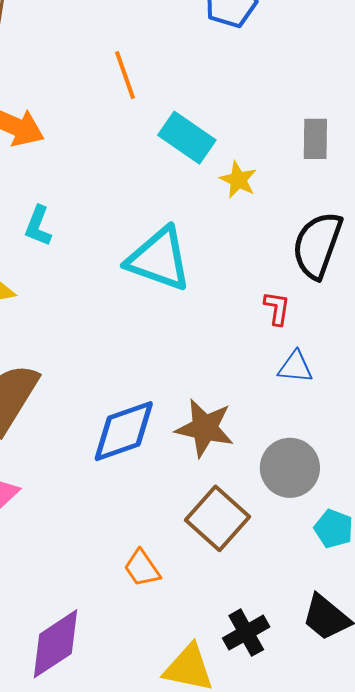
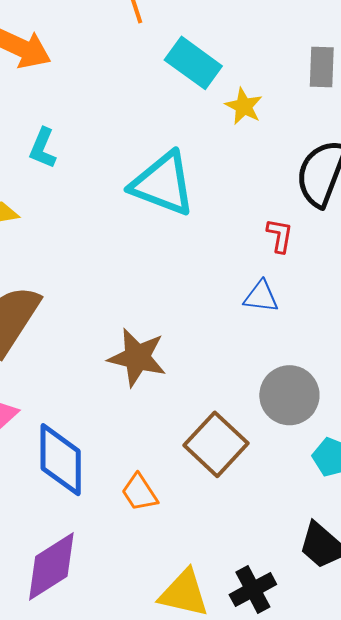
blue triangle: (295, 367) -> (261, 297), moved
brown star: (205, 428) -> (137, 357), moved
blue diamond: (124, 431) -> (61, 460), moved, turned -72
black cross: (246, 633) -> (253, 590), moved

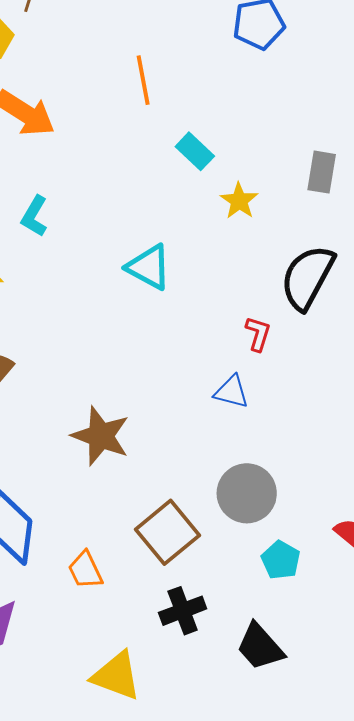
cyan rectangle: (193, 63) -> (195, 151), size x0.7
cyan triangle: (163, 184) -> (149, 267), size x0.7
black cross: (253, 590) -> (183, 611), moved

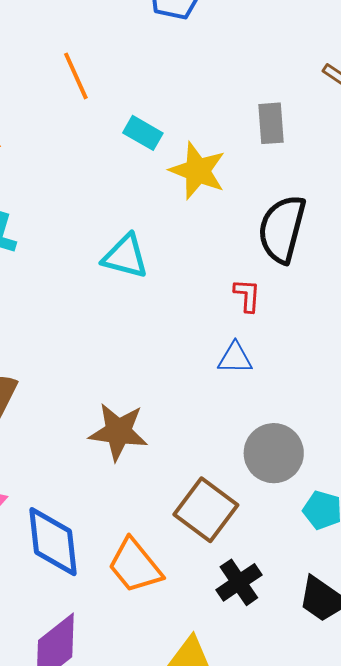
yellow star: (239, 201) -> (198, 171), size x1.5
orange trapezoid: (85, 570) -> (135, 566), size x1.5

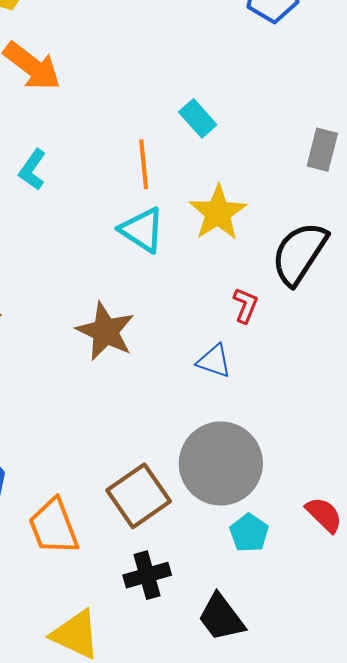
orange line: (76, 76) -> (144, 164), moved
yellow star: (198, 171) -> (218, 213), moved
brown star: (118, 432) -> (105, 331), moved
gray circle: (274, 453) -> (221, 463), size x1.4

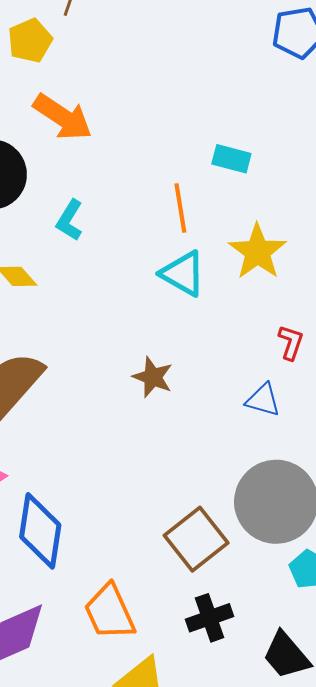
cyan rectangle: (198, 118) -> (231, 159), turned -30
brown star: (105, 331) -> (153, 377), size x0.7
orange trapezoid: (54, 527) -> (110, 612), moved

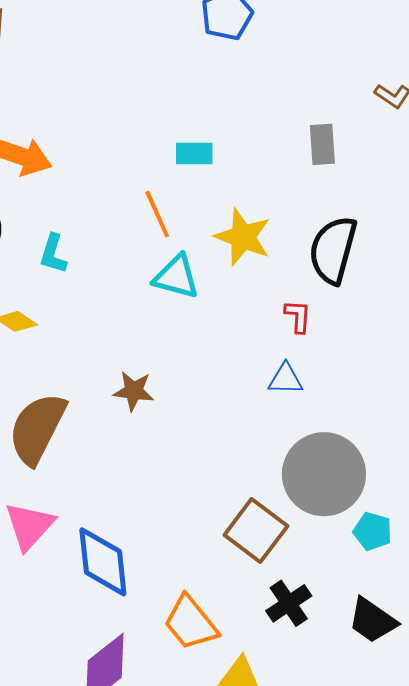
brown star: (153, 377) -> (134, 391), moved

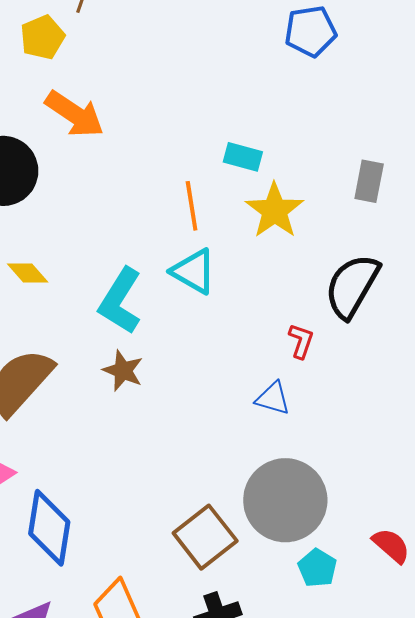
yellow star: (243, 237) -> (275, 211), moved
cyan L-shape: (53, 254) -> (120, 301), moved, size x1.6

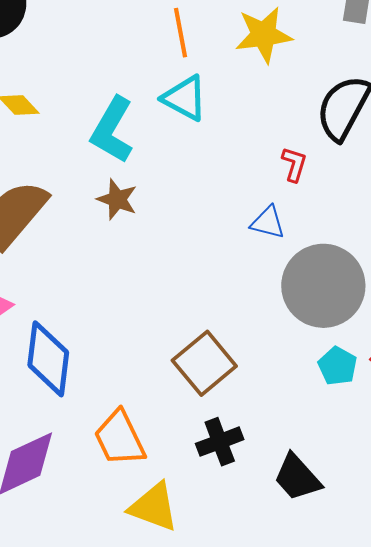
yellow star: (275, 211) -> (264, 35), turned 30
gray circle: (285, 500) -> (323, 286), moved
cyan pentagon: (317, 568) -> (338, 366), moved

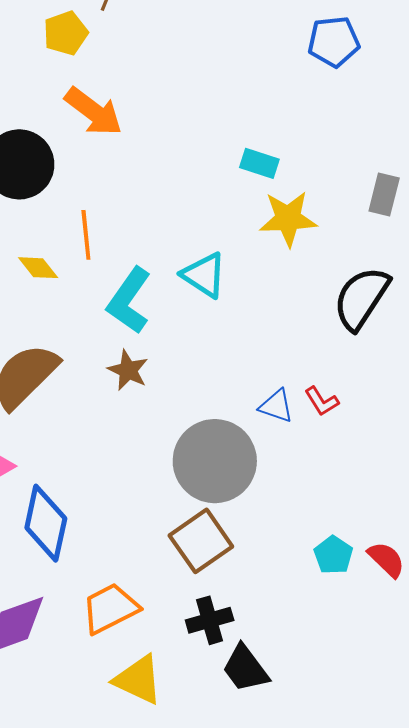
orange line: (181, 33) -> (86, 235), moved
red L-shape: (294, 164) -> (322, 401), moved, turned 126
gray circle: (323, 286) -> (215, 461), moved
orange trapezoid: (120, 438) -> (110, 608), turned 84
black trapezoid: (297, 477) -> (245, 669), moved

